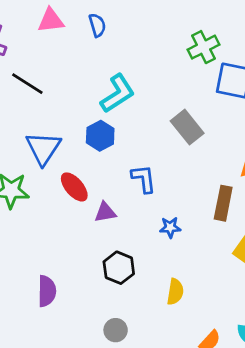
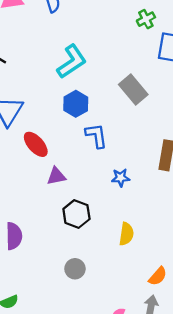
green cross: (204, 47) -> (146, 19), size x0.7
blue hexagon: (100, 136) -> (76, 104), moved
purple triangle: (105, 212) -> (56, 176), moved

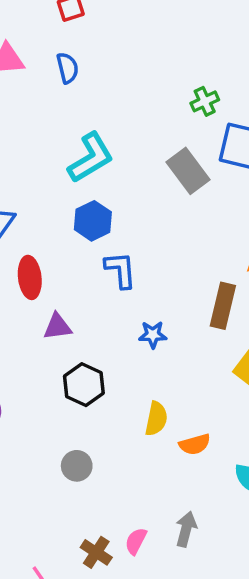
gray rectangle: (133, 89) -> (188, 171), moved
red ellipse: (36, 144) -> (30, 277), turned 32
orange semicircle: (158, 276) -> (195, 444), moved, turned 30

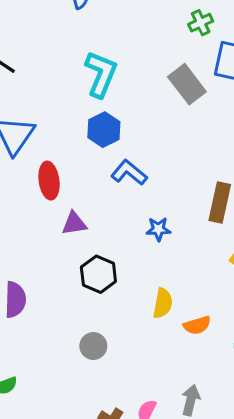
cyan L-shape: (91, 158) -> (101, 74), turned -36
blue L-shape: (121, 270) -> (129, 173), turned -45

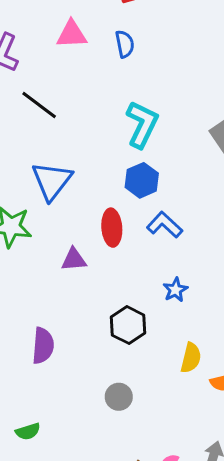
red ellipse: (49, 181) -> (112, 228), moved
purple triangle: (74, 224) -> (74, 260), moved
blue star: (158, 229) -> (175, 290), moved, turned -30

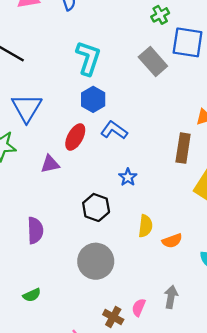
red ellipse: (112, 228) -> (75, 137), turned 40
gray circle: (119, 397) -> (96, 261), size x1.8

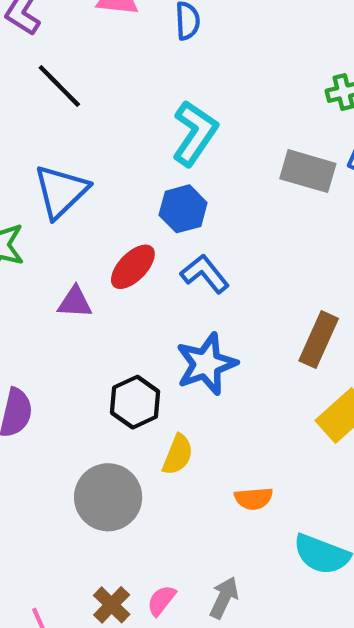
gray rectangle: (153, 61) -> (308, 171), turned -48
blue star: (128, 177) -> (206, 364), size x1.8
yellow semicircle: (145, 226) -> (178, 455), moved

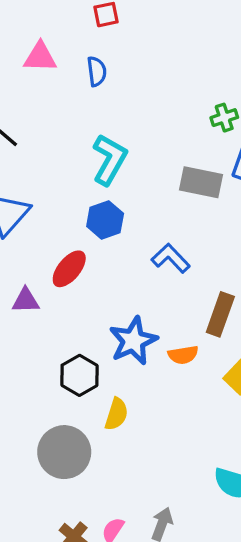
blue L-shape: (205, 274) -> (171, 258), moved
orange semicircle: (254, 499) -> (183, 355), moved

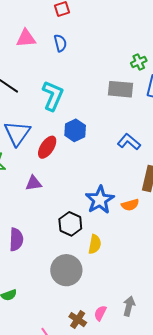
cyan L-shape: (109, 160) -> (53, 96), moved
gray rectangle: (201, 182) -> (120, 89), moved
blue L-shape: (171, 258) -> (129, 142), moved
red ellipse: (69, 269) -> (47, 147), moved

